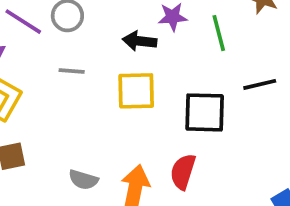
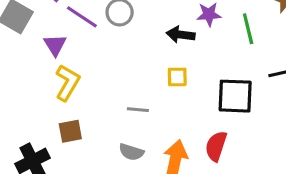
gray line: (72, 71) -> (138, 110), moved
yellow square: (136, 91) -> (177, 77), size x0.6

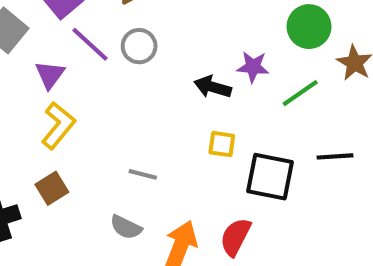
green line: (248, 29) -> (300, 93), turned 60
yellow square: (177, 77) -> (222, 144), moved
brown square: (70, 131) -> (52, 188), turned -30

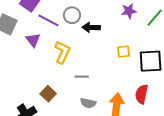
black arrow: (213, 87) -> (91, 27), moved
yellow L-shape: (58, 125) -> (62, 52), moved
gray line: (143, 174) -> (82, 77), moved

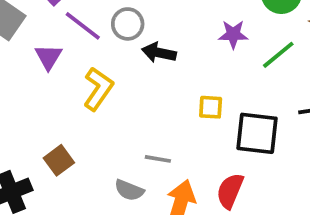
gray line: (82, 77) -> (158, 159), moved

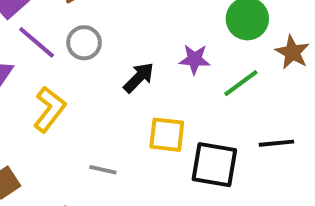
black arrow: (159, 53) -> (139, 78), moved, turned 120
yellow square: (211, 107) -> (167, 135), size x1.4
gray line: (158, 159) -> (103, 170), moved

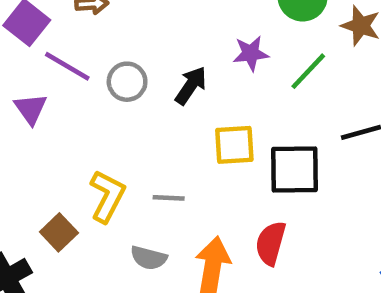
gray circle: (84, 43) -> (127, 82), moved
yellow L-shape: (50, 109) -> (107, 196), moved

